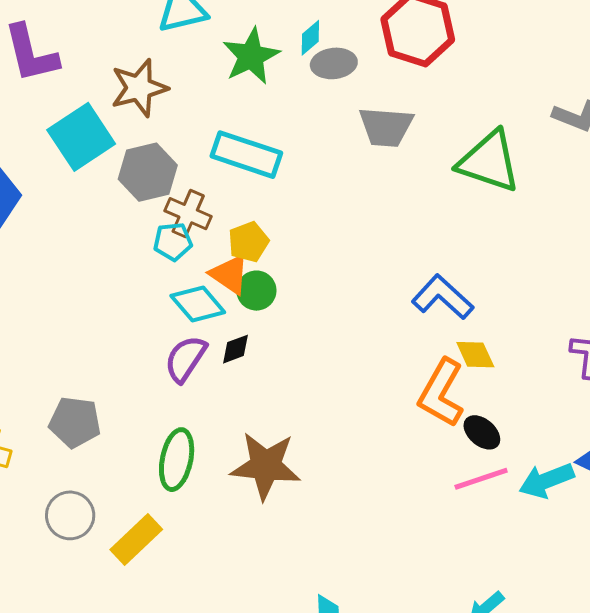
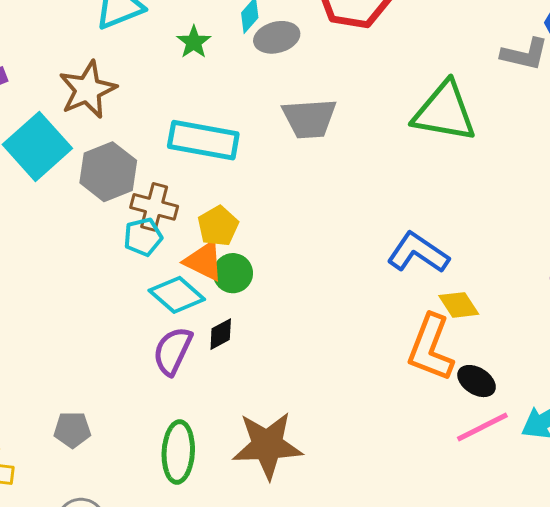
green star: (251, 56) -> (194, 42), size x0.6
gray trapezoid: (386, 127) -> (309, 118), moved
gray pentagon: (75, 422) -> (72, 430), size x0.7

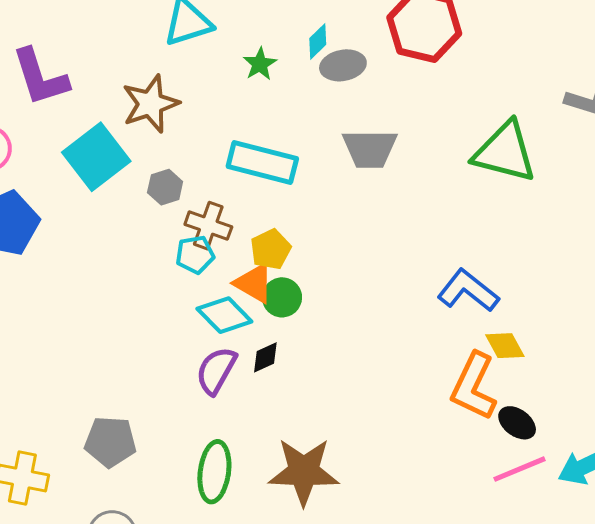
gray hexagon: (108, 172) -> (165, 187), size x0.6
gray pentagon: (72, 430) -> (110, 442), size x1.4

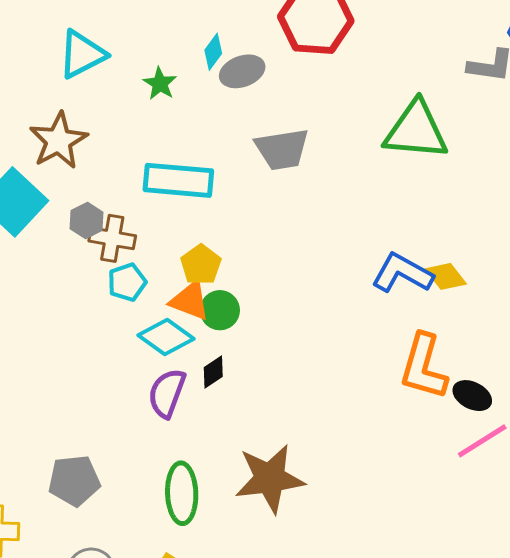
brown cross: (208, 226) -> (112, 238), moved
yellow diamond: (505, 346) -> (446, 276), moved

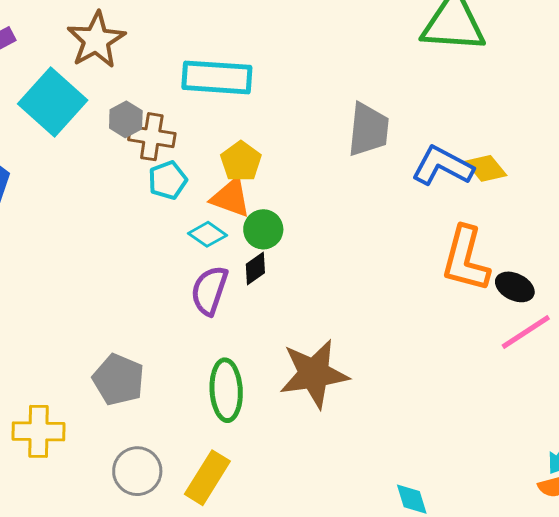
gray trapezoid: (282, 149) -> (368, 130), moved, turned -74
green circle: (220, 310) -> (263, 229), moved
cyan diamond: (166, 337) -> (207, 234), size x0.7
gray pentagon: (74, 481) -> (118, 380), turned 30

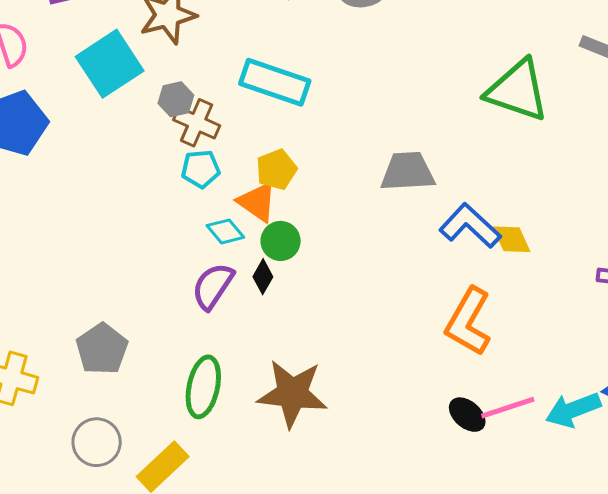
gray trapezoid: (368, 130) -> (408, 172), turned -114
black diamond: (255, 268) -> (263, 277), turned -40
black ellipse: (515, 287) -> (467, 415), moved

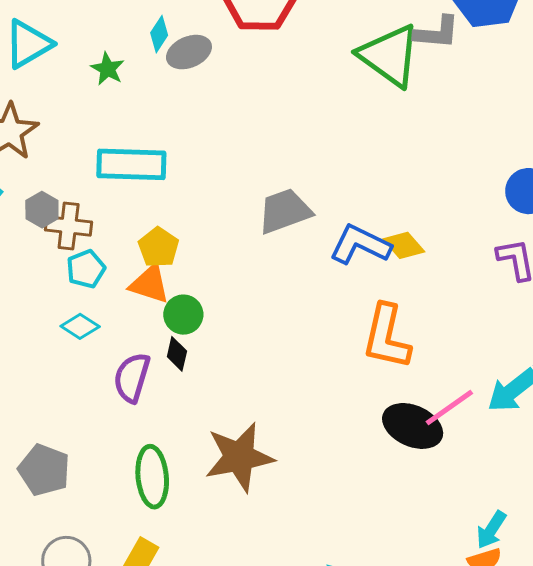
green triangle: (517, 90) -> (390, 55), moved, turned 34
cyan diamond: (225, 231) -> (80, 326), moved
black ellipse: (467, 415) -> (413, 426), size x1.5

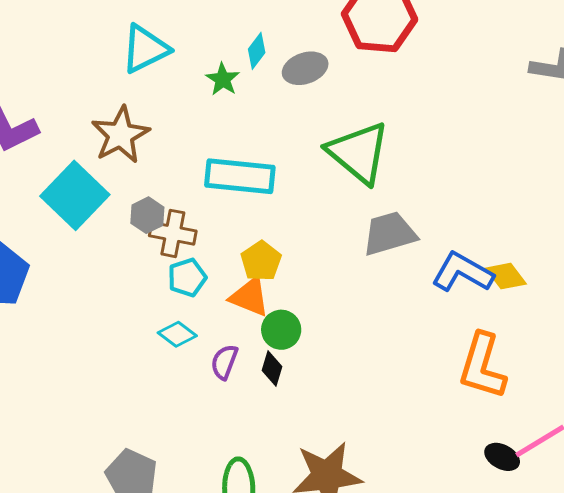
cyan diamond: (159, 34) -> (257, 51), moved
green triangle: (390, 55) -> (358, 153), moved
purple semicircle: (132, 378) -> (224, 362), moved, size x0.7
black ellipse: (413, 426) -> (502, 457), size x0.6

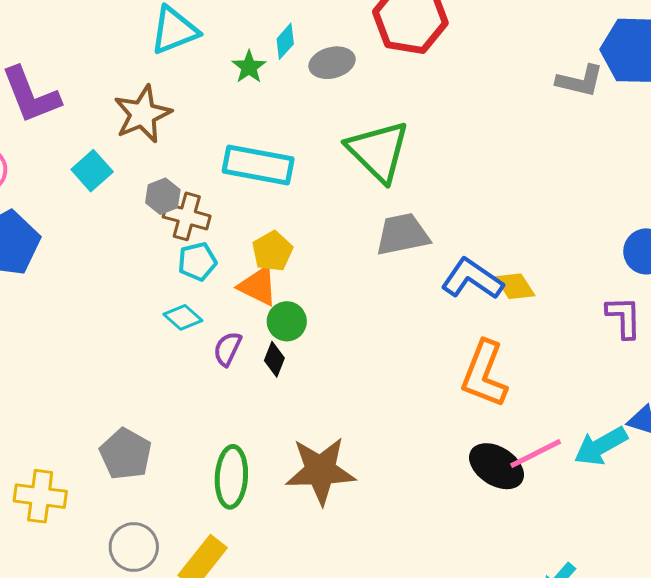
cyan square: (75, 195) -> (92, 171), size x0.6
black ellipse: (502, 457) -> (497, 466), size x1.6

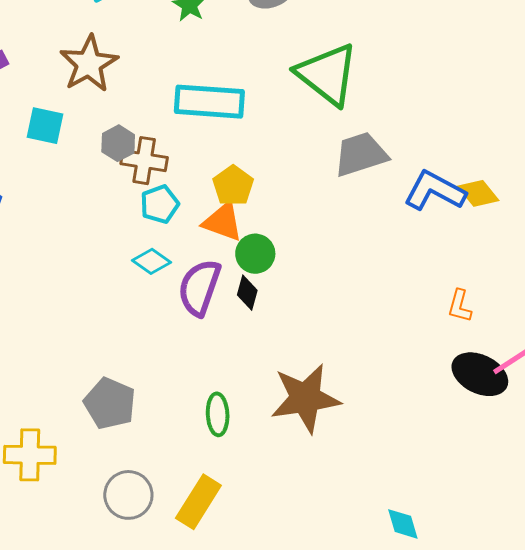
cyan square: (92, 171) -> (45, 126), turned -30
purple semicircle: (228, 349) -> (199, 288), size x1.6
orange L-shape: (484, 374) -> (460, 306), moved, size x0.5
green ellipse: (231, 477) -> (218, 414), size x0.7

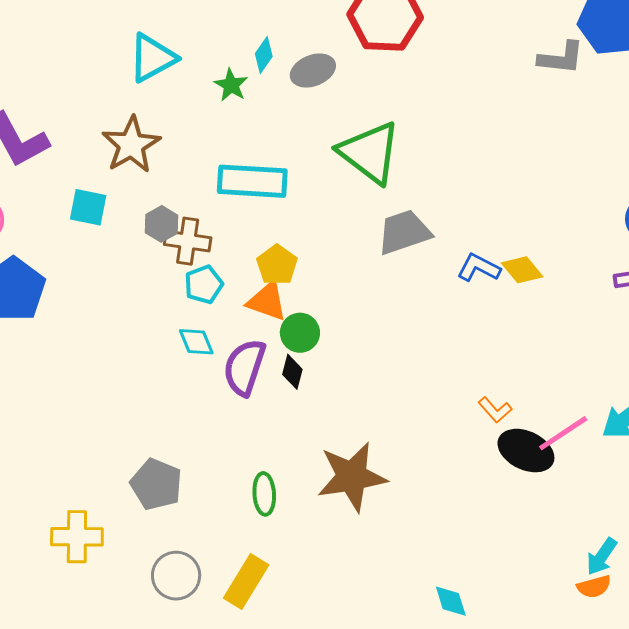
blue L-shape: (435, 191) -> (479, 268), size x0.7
cyan diamond: (152, 261) -> (196, 342), turned 33
orange L-shape: (460, 306) -> (495, 410), moved, turned -56

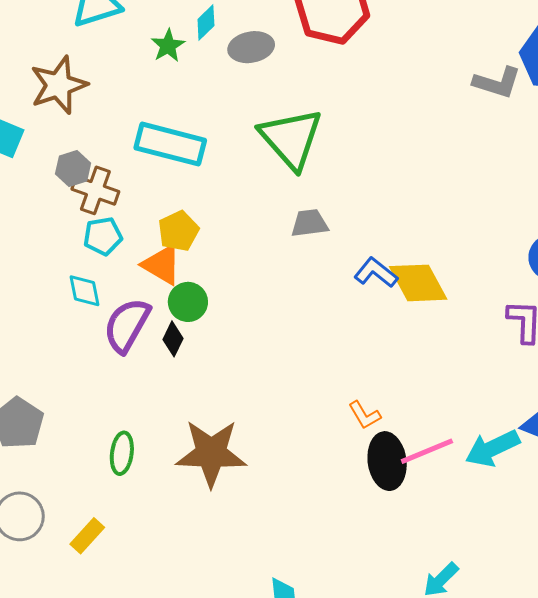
gray trapezoid: (404, 232) -> (309, 223), size x0.7
yellow diamond: (522, 270) -> (418, 283), size x1.5
black ellipse: (526, 451) -> (387, 461), turned 46
yellow rectangle: (246, 582) -> (87, 536), size x0.7

